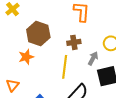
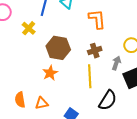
orange triangle: (13, 85) -> (42, 103), turned 48

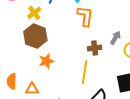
orange L-shape: (97, 19) -> (85, 16), moved
brown hexagon: (58, 48) -> (35, 36), moved
gray arrow: (116, 63) -> (116, 38), moved

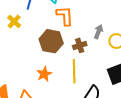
brown hexagon: (35, 36) -> (51, 41), moved
orange star: (46, 61) -> (44, 74), moved

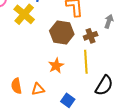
yellow cross: (14, 22) -> (24, 14), size x1.5

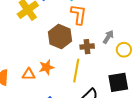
orange triangle: (38, 89) -> (29, 74), moved

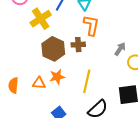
brown hexagon: (60, 37) -> (53, 49), moved
brown cross: (87, 47) -> (78, 45), moved

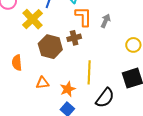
gray arrow: (120, 49) -> (106, 21), moved
orange star: (57, 77) -> (68, 89), moved
orange semicircle: (13, 85) -> (17, 63), moved

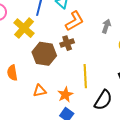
orange L-shape: (83, 17) -> (75, 21), turned 65
gray arrow: (106, 21) -> (106, 26), moved

